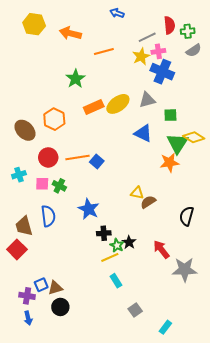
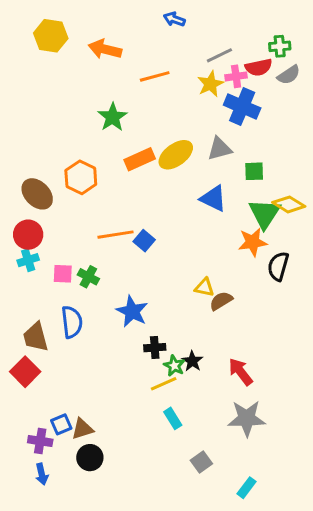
red semicircle: (169, 25) -> (259, 67), moved, turned 84
red circle: (48, 157) -> (28, 235), moved
black semicircle: (187, 216) -> (278, 266), moved
gray star: (185, 270) -> (247, 418), moved

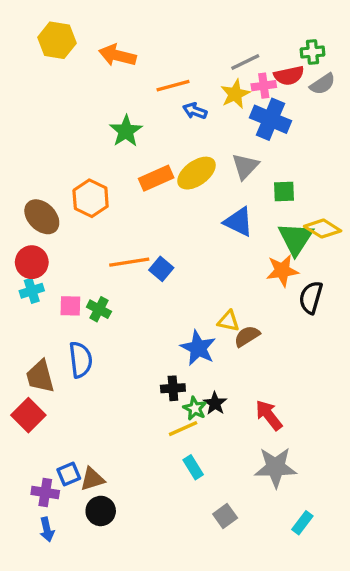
blue arrow: (174, 19) -> (195, 111), moved
gray triangle: (219, 149) -> (245, 166), turned -32
blue star: (132, 311) -> (198, 348), moved
cyan rectangle: (247, 488) -> (302, 523), moved

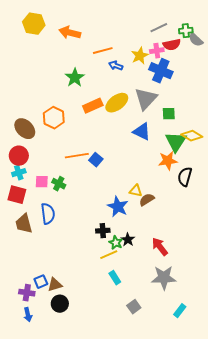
gray line: (245, 62) -> (159, 28), moved
gray semicircle: (323, 84) -> (196, 40), moved, turned 77
gray triangle: (245, 166) -> (146, 99), size x1.4
red square: (28, 415) -> (17, 195), moved, turned -30

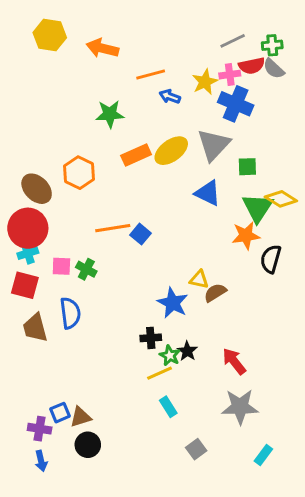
gray semicircle: (196, 40) -> (274, 69), moved
green star: (75, 78) -> (110, 114), turned 30
red circle: (19, 156) -> (28, 228), size x1.4

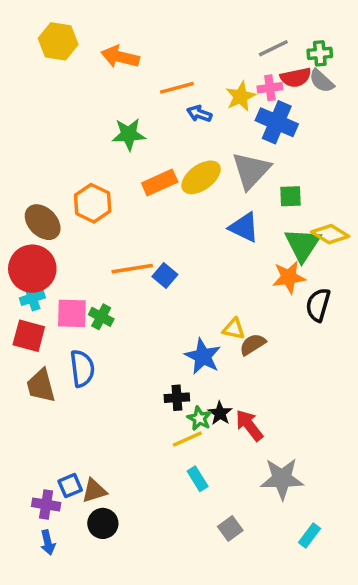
pink square: (61, 266) -> (72, 313), size x1.4
red arrow: (234, 361) -> (249, 425), moved

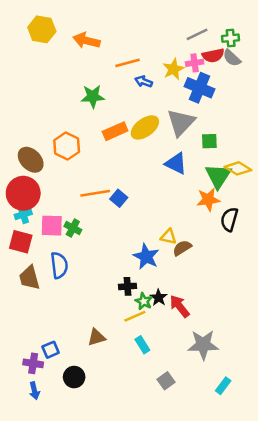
brown triangle: (94, 491) -> (96, 337), moved

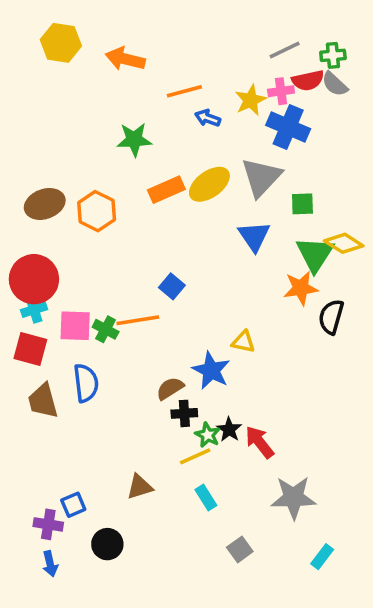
brown ellipse: (31, 160) -> (45, 204), moved, turned -65
blue triangle: (176, 163) -> (254, 236), turned 30
orange line: (95, 193) -> (138, 320), moved
brown semicircle: (182, 248) -> (170, 388), moved

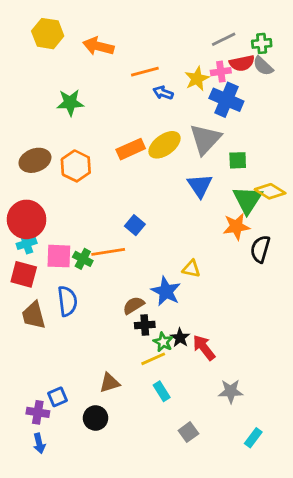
green star: (134, 140) -> (70, 103), moved
gray star: (294, 498) -> (231, 391), size x0.7
black circle: (107, 544) -> (96, 418), moved

